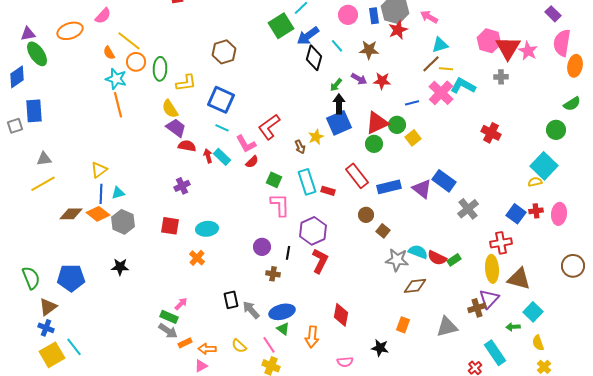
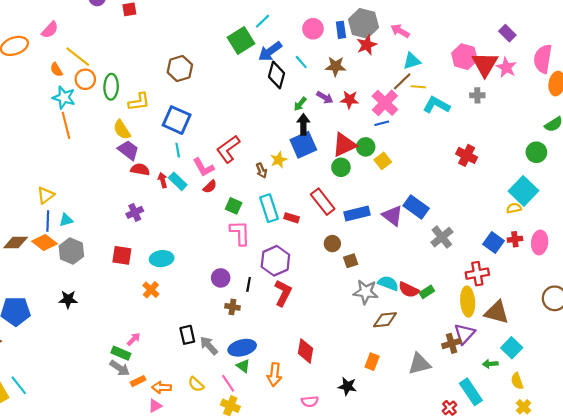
purple rectangle: (553, 14) -> (507, 33), moved
pink cross: (441, 93) -> (385, 103), moved
cyan line: (222, 128) -> (178, 150), turned 56
brown square: (383, 231) -> (351, 261), turned 32

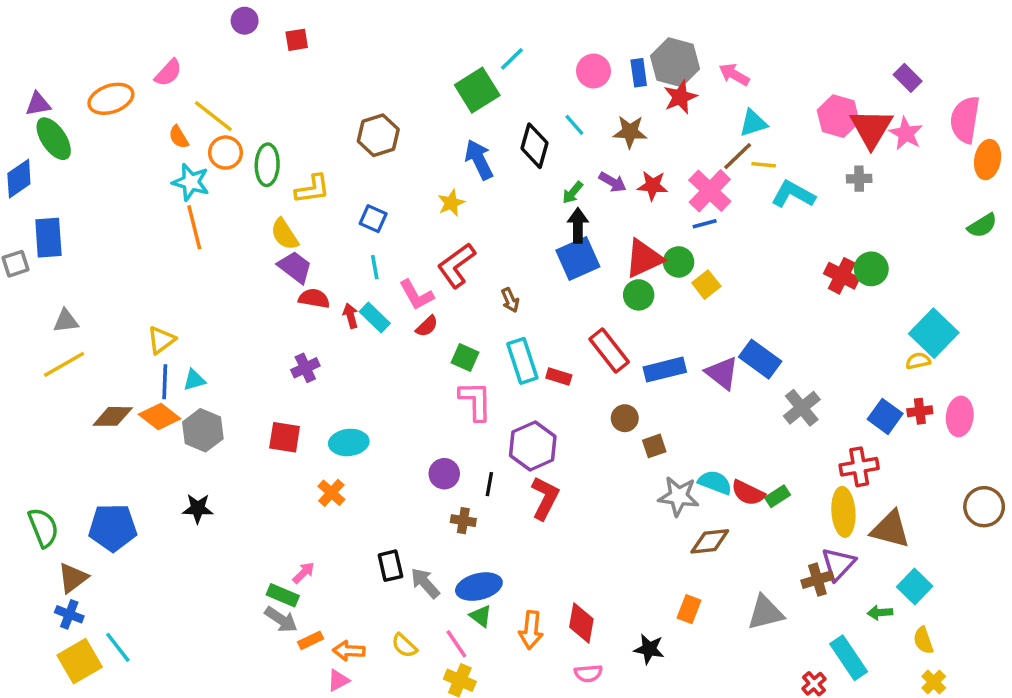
blue arrow: (270, 51) -> (479, 160), moved, turned 100
blue square: (177, 120) -> (373, 219), size x0.6
green circle: (536, 152) -> (871, 269), moved
yellow star: (279, 160) -> (451, 203), moved
red diamond: (305, 351) -> (581, 623), moved

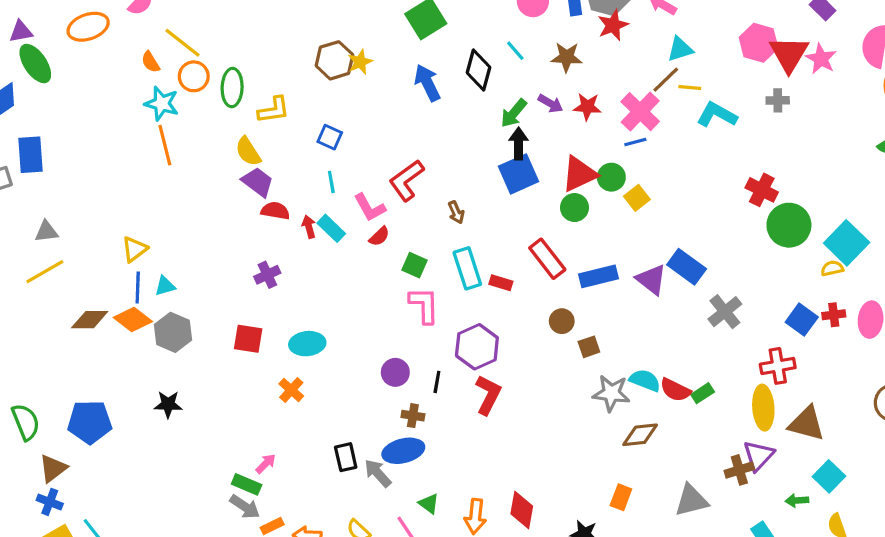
green arrow: (573, 193) -> (514, 113), size x1.4
yellow star: (451, 203) -> (360, 62), moved
green circle: (871, 269) -> (789, 225), moved, size x1.4
blue ellipse: (479, 587) -> (403, 451), moved

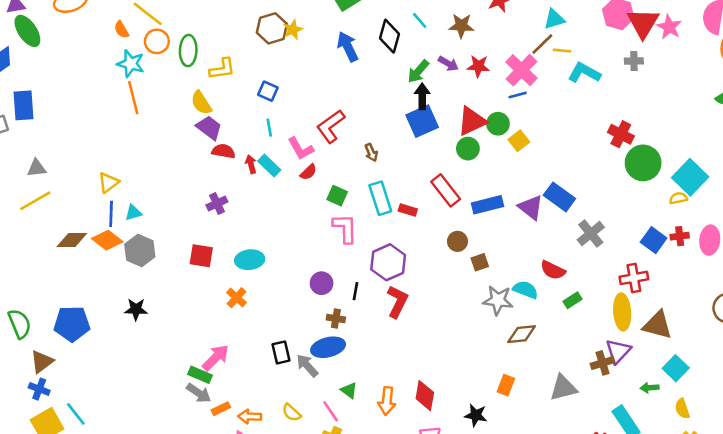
red semicircle: (675, 390) -> (553, 270), moved
pink arrow: (266, 464) -> (216, 358), size x1.6

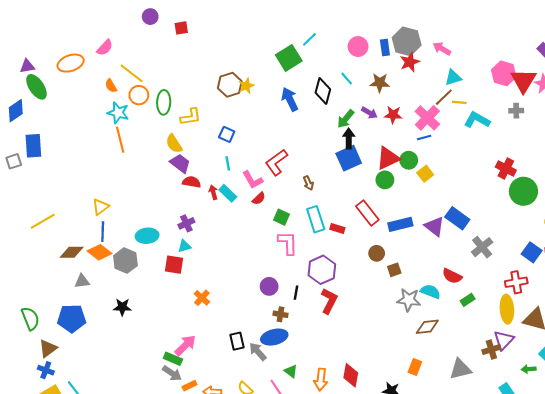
gray triangle: (37, 168) -> (82, 281), moved
cyan triangle: (133, 213) -> (184, 246), moved
cyan ellipse: (250, 260) -> (147, 236), moved

